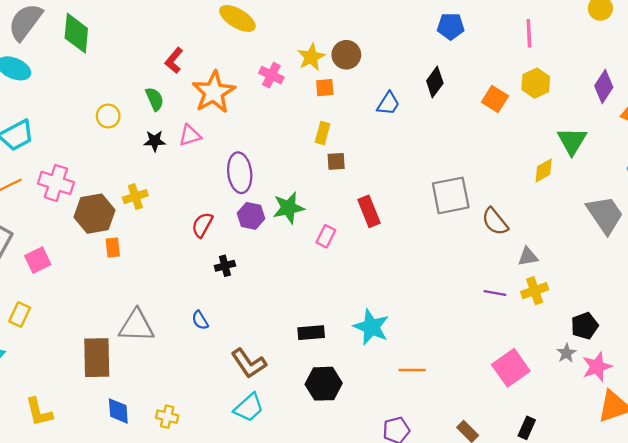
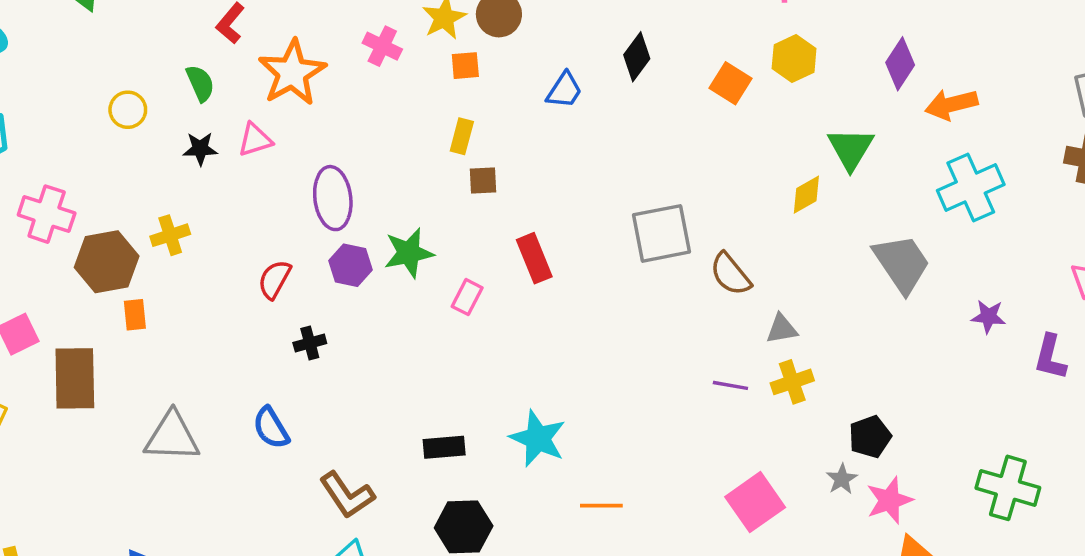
blue semicircle: (200, 320) -> (271, 428), size x1.4
brown rectangle: (97, 358) -> (75, 378), moved

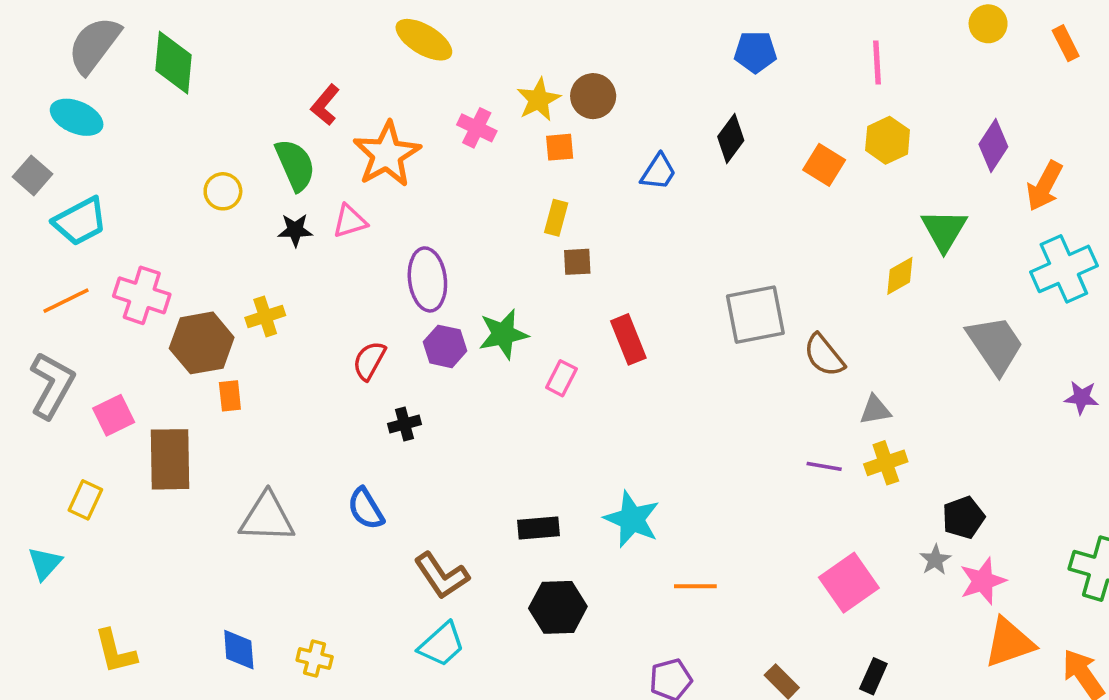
green semicircle: (200, 83) -> (295, 165), size x1.4
orange arrow: (951, 104) -> (1045, 186), turned -48

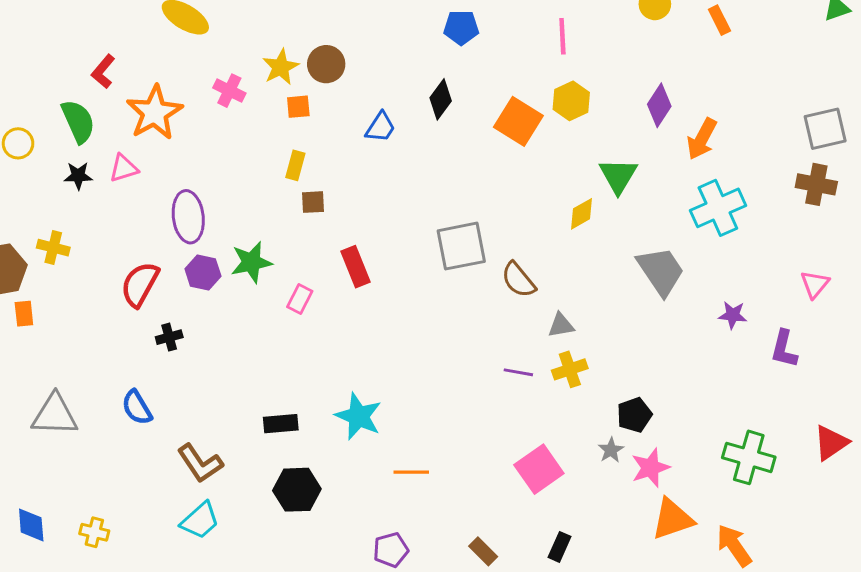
orange square: (824, 165) -> (518, 121), size x1.4
yellow cross: (265, 316) -> (53, 248), turned 32
red semicircle: (369, 361) -> (140, 284), size x1.4

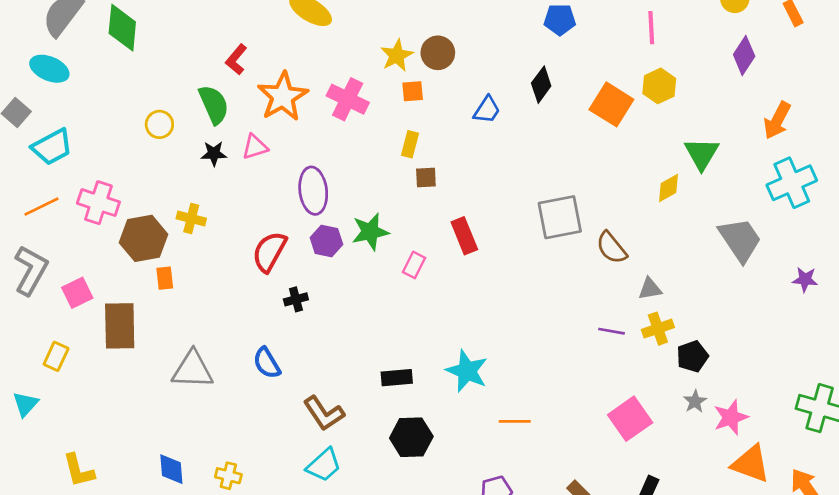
pink cross: (229, 91) -> (348, 99), moved, size x1.4
purple diamond: (659, 105) -> (744, 55), moved
black pentagon: (634, 415) -> (692, 356), moved
orange triangle: (672, 519) -> (751, 464), turned 39

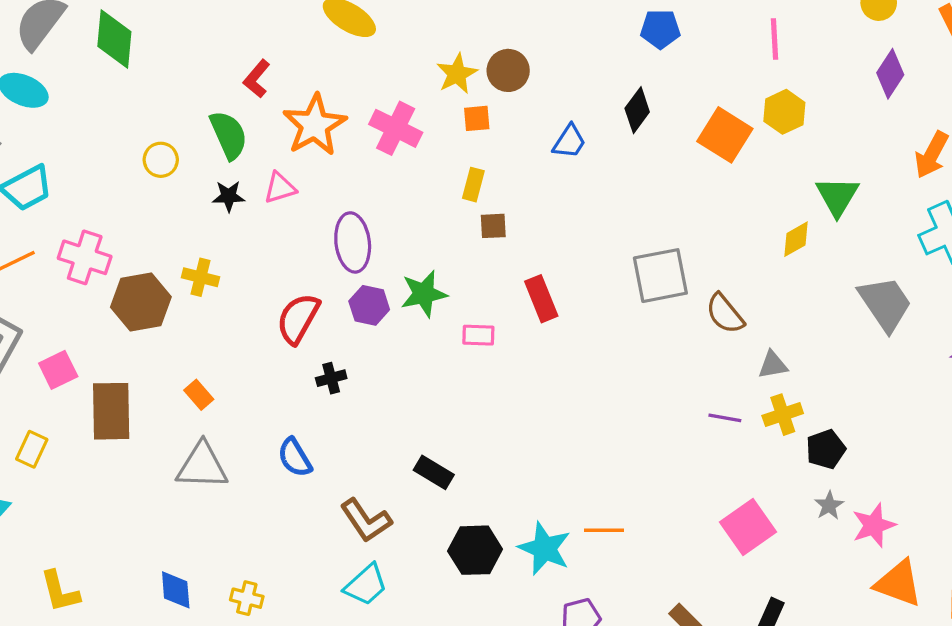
pink rectangle: (414, 265) -> (478, 335), turned 65
orange rectangle: (165, 278) -> (199, 395), moved, turned -35
cyan star: (467, 371) -> (545, 549), moved
black rectangle: (397, 378) -> (434, 472), moved, turned 36

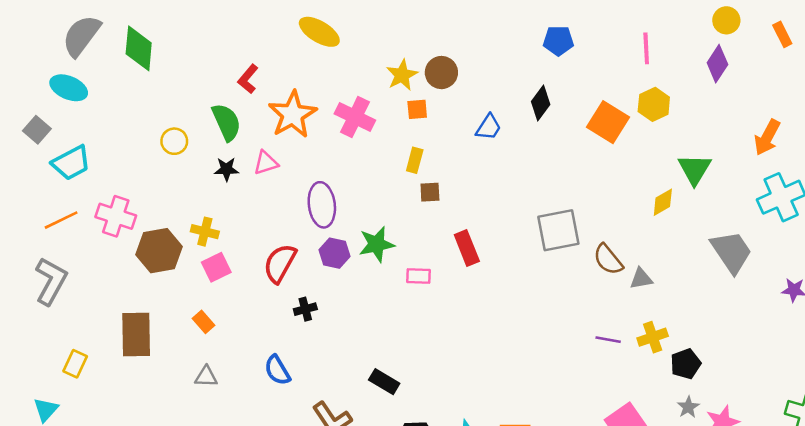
purple diamond: (890, 74) -> (717, 64), moved
gray triangle: (773, 365) -> (641, 279), moved
pink square: (58, 370) -> (216, 267), moved
gray triangle: (202, 466) -> (206, 377), size x0.6

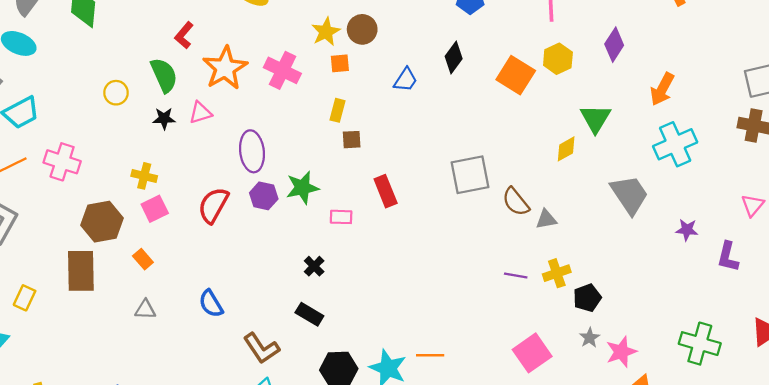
purple diamond: (717, 64) -> (614, 45), moved
brown hexagon: (159, 251) -> (102, 222), moved
black cross: (305, 309) -> (314, 266), moved, turned -30

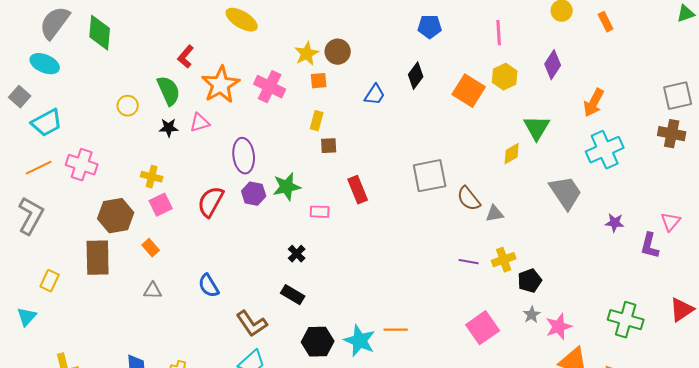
pink triangle: (753, 205) -> (671, 222), moved

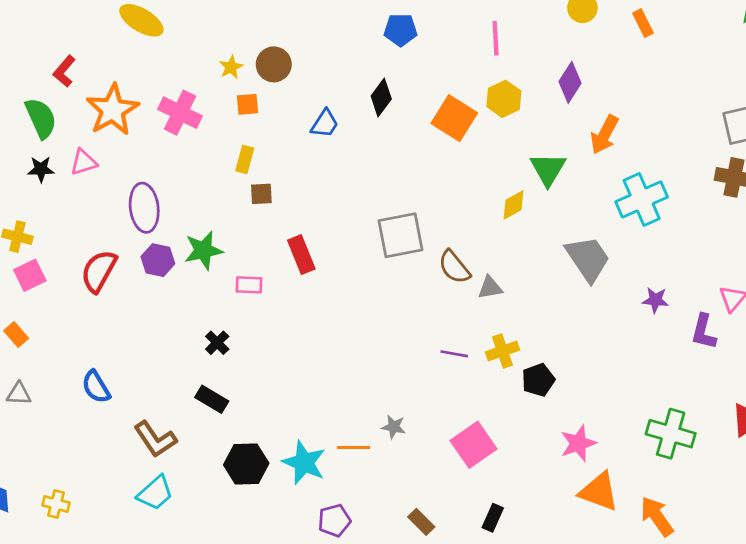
yellow star: (307, 54) -> (231, 67), size x0.7
orange arrow: (594, 103) -> (604, 135), moved
gray star: (532, 315) -> (394, 427), moved, turned -30

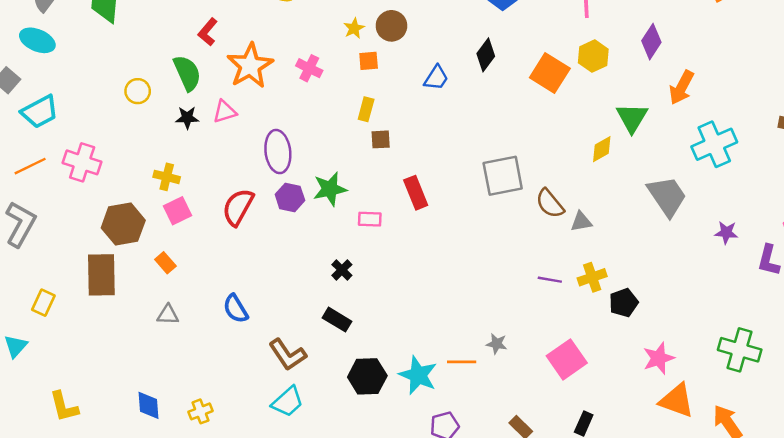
pink cross: (180, 113) -> (309, 68), size x0.7
yellow cross: (56, 504) -> (201, 411), turned -35

